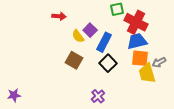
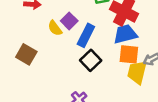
brown square: (74, 60) -> (26, 54), moved
yellow trapezoid: (147, 73) -> (137, 72), turned 30

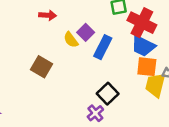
blue trapezoid: (125, 34) -> (143, 46), turned -140
black square: (91, 60) -> (108, 94), moved

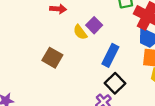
blue rectangle: (103, 47) -> (110, 55), moved

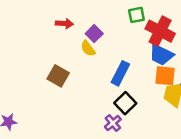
purple square: (94, 25) -> (94, 34), moved

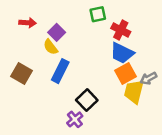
red cross: (160, 31) -> (121, 30), size x0.7
blue rectangle: (120, 73) -> (60, 71), moved
orange square: (165, 76) -> (126, 74), turned -35

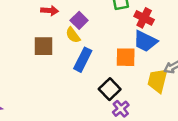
brown square: (22, 74) -> (43, 46), moved, turned -30
orange square: (126, 74) -> (126, 57), moved, turned 30
purple cross: (75, 119) -> (121, 109), moved

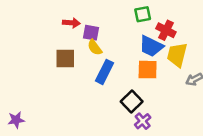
purple square: (79, 20) -> (91, 33), moved, turned -35
blue trapezoid: (145, 41) -> (151, 46), moved
yellow trapezoid: (158, 80) -> (177, 55), moved

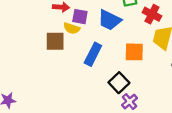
blue trapezoid: (151, 46) -> (109, 20), moved
yellow semicircle: (95, 47) -> (72, 28), moved, turned -35

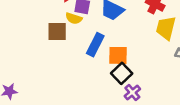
orange square: (134, 52) -> (118, 55), moved

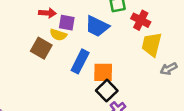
brown square: (57, 32) -> (41, 48), turned 30

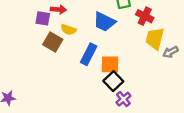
purple square: (67, 23) -> (43, 18), moved
gray arrow: (169, 69) -> (170, 52), moved

